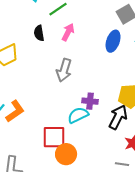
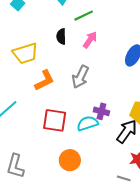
orange L-shape: (15, 111) -> (44, 80), moved
red square: (54, 137) -> (55, 120), moved

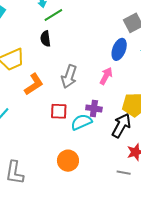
green line: (84, 16) -> (53, 15), moved
pink arrow: (90, 40) -> (106, 76), moved
red square: (55, 120) -> (59, 111), moved, size x0.7

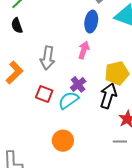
purple cross: (94, 108) -> (78, 84), turned -35
red square: (59, 111) -> (44, 94), turned 30

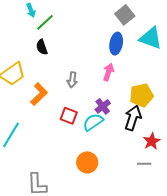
gray arrow: (47, 58) -> (72, 80), size x0.7

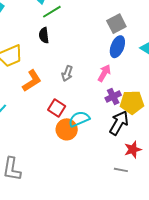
gray square: (125, 15) -> (116, 24), moved
purple cross: (103, 106) -> (113, 97), moved
orange circle: (87, 162) -> (67, 129), moved

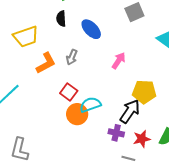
blue ellipse: (117, 47) -> (91, 29), moved, turned -70
gray arrow: (67, 73) -> (72, 57), moved
purple cross: (113, 97) -> (116, 133), moved, turned 35

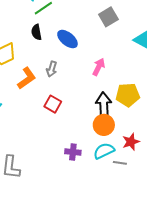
cyan semicircle: (90, 105) -> (104, 151), moved
black arrow: (130, 111) -> (104, 105), moved, turned -30
orange circle: (77, 114) -> (104, 125), moved
purple cross: (116, 133) -> (73, 152), moved

